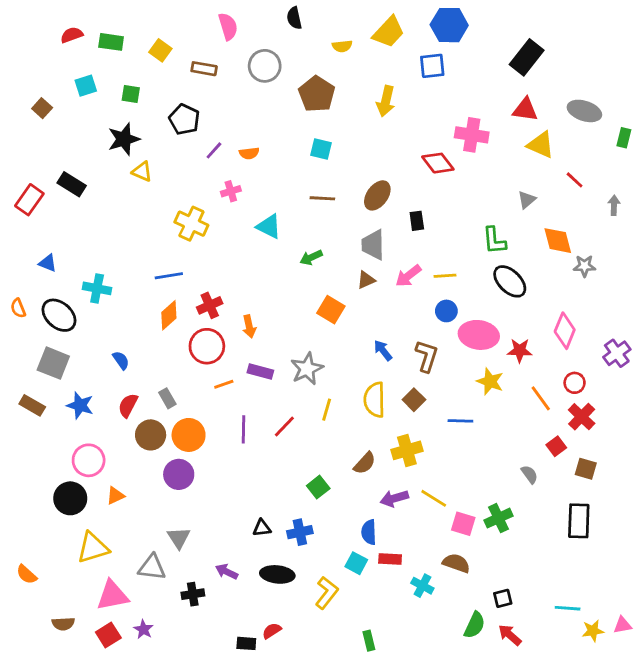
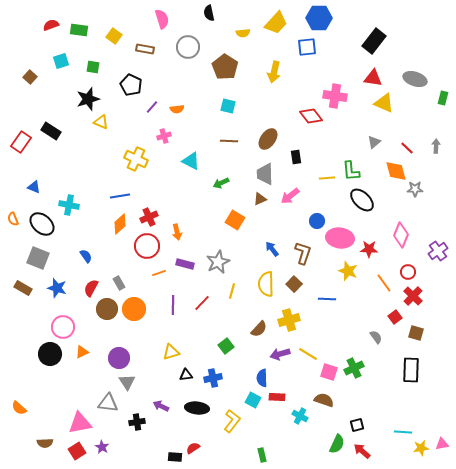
red line: (575, 180) -> (407, 148), moved
yellow line: (445, 276) -> (327, 178), moved
purple circle: (179, 474) -> (119, 358), moved
yellow triangle: (93, 548) -> (171, 352), moved, size x0.7

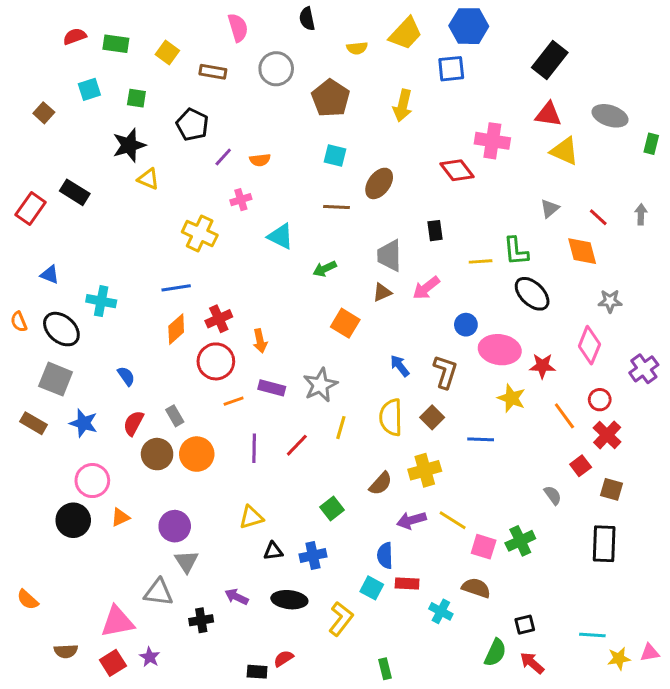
brown ellipse: (268, 139) -> (379, 183), moved
gray star: (415, 189) -> (610, 301), moved

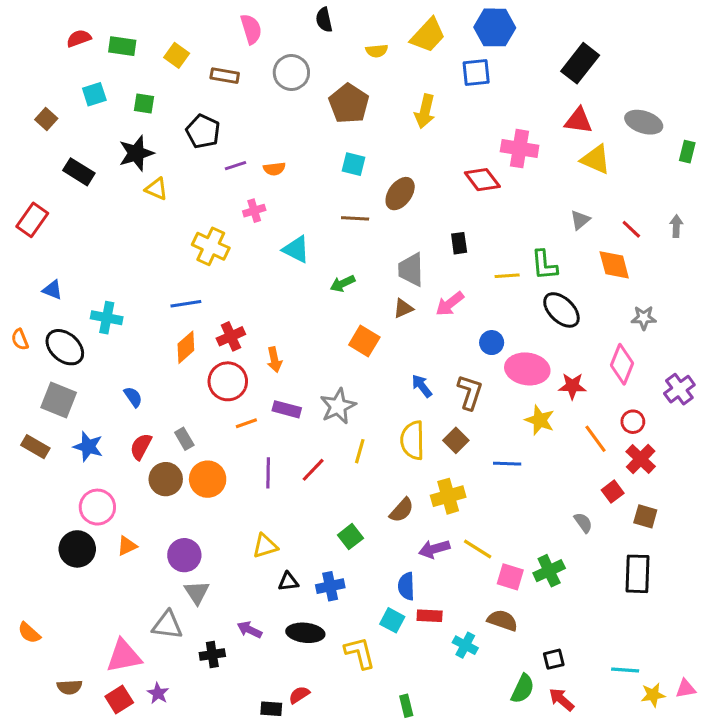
purple line: (223, 157) -> (236, 166), turned 30
black rectangle: (75, 192) -> (79, 172), moved
yellow L-shape: (341, 619) -> (360, 653), turned -52

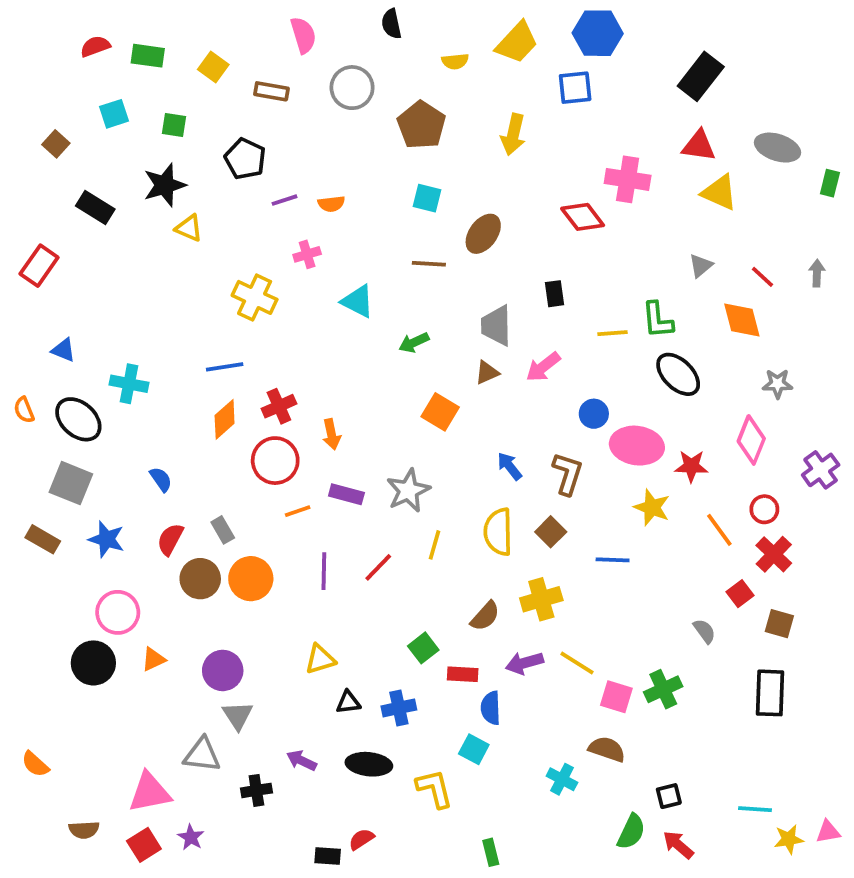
red rectangle: (430, 616) -> (463, 674), moved

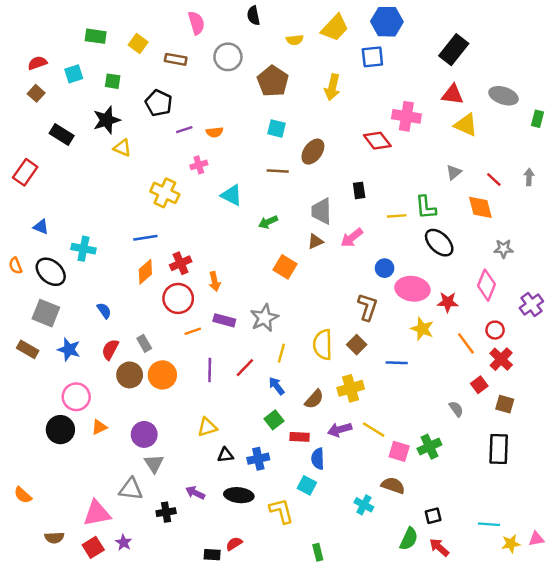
red semicircle: (95, 46) -> (37, 63), moved
blue arrow: (509, 466) -> (276, 386), moved

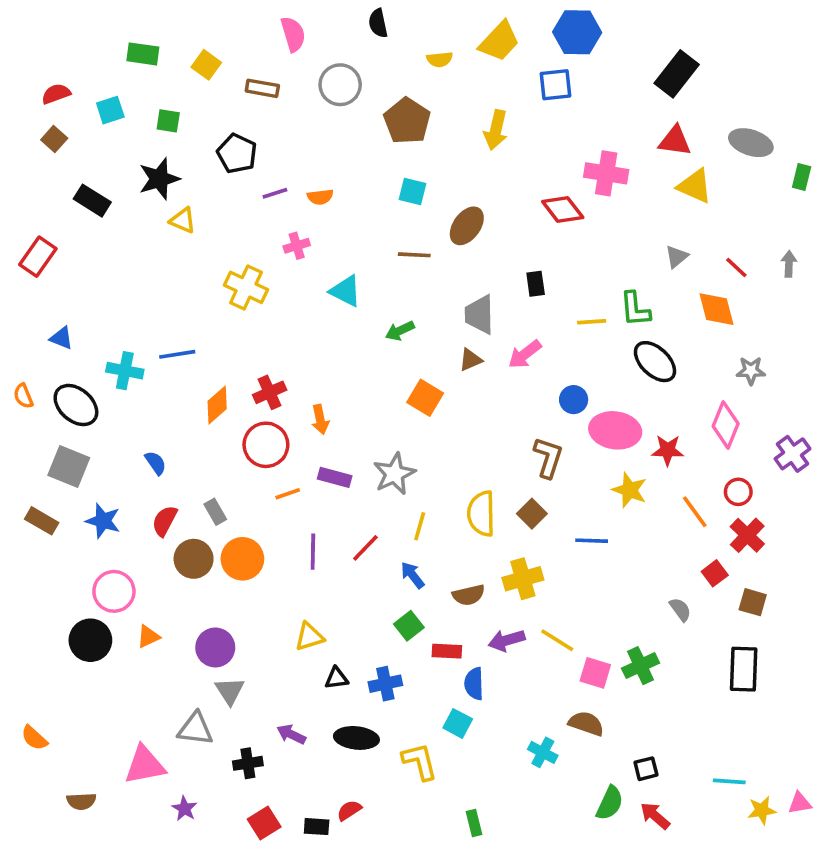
blue line: (145, 238) -> (177, 354), moved
brown semicircle: (314, 399) -> (469, 595), turned 35
red square: (93, 547) -> (264, 823), moved

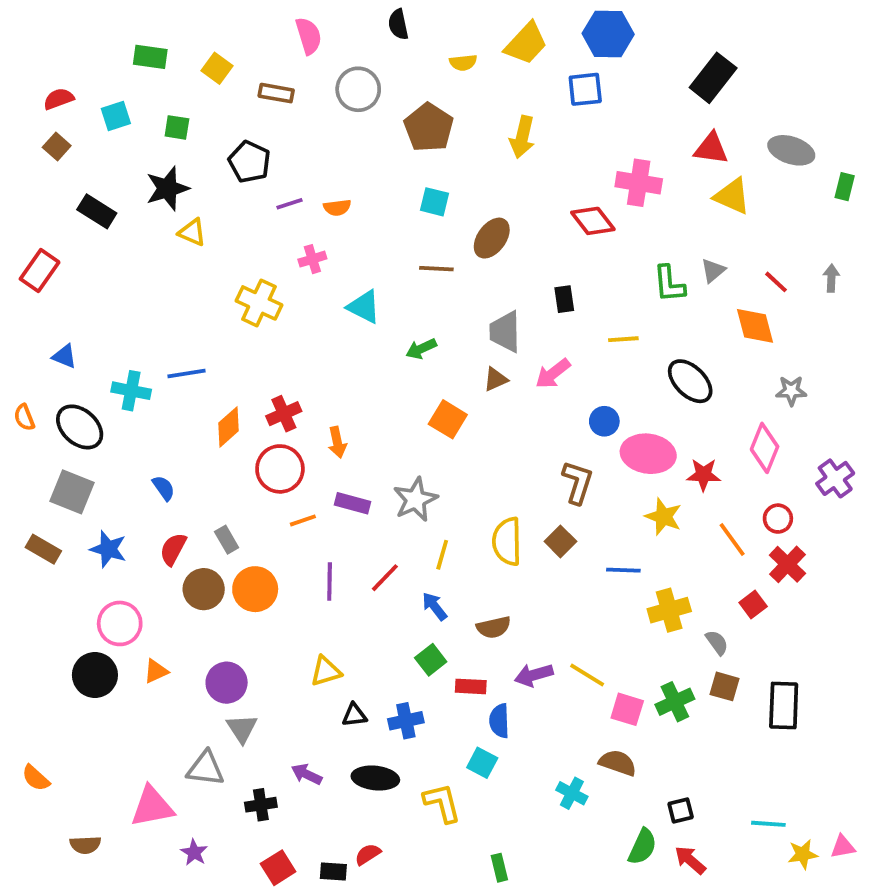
green L-shape: (635, 309) -> (669, 284), moved
yellow cross: (523, 579) -> (669, 610), moved
brown square: (753, 602) -> (725, 686), moved

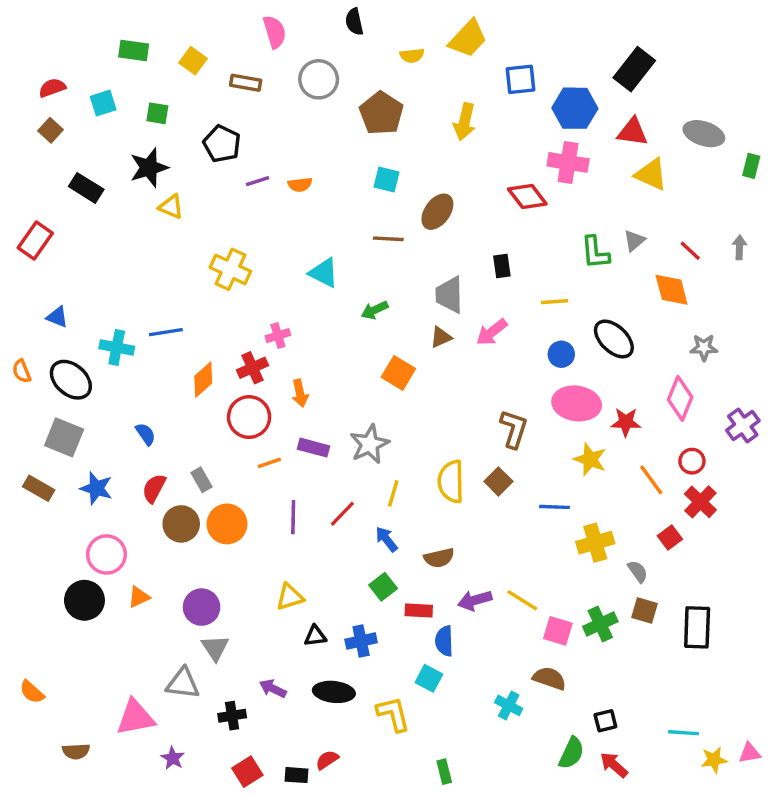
blue hexagon: (608, 34) -> (575, 108), moved
pink cross: (312, 259) -> (278, 336), moved
blue circle: (604, 421) -> (561, 354), moved

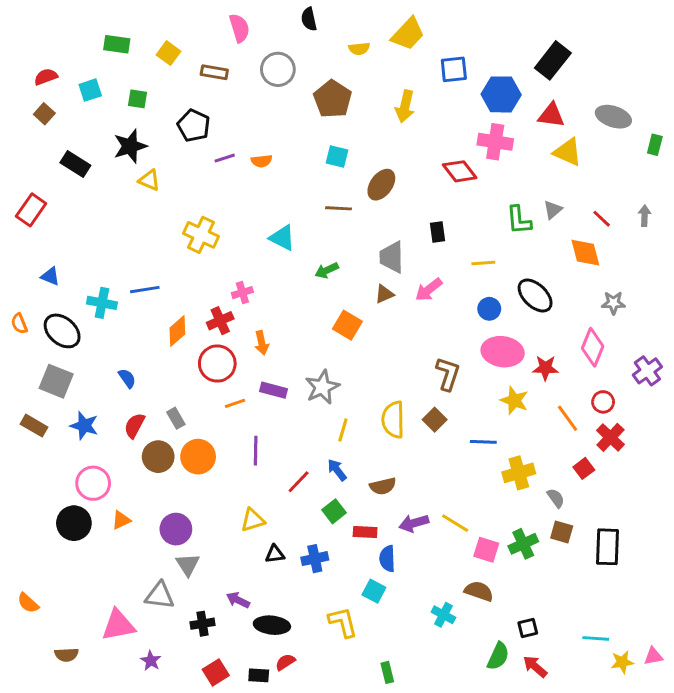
red line: (342, 514) -> (299, 482), moved
black ellipse: (334, 692) -> (272, 625), moved

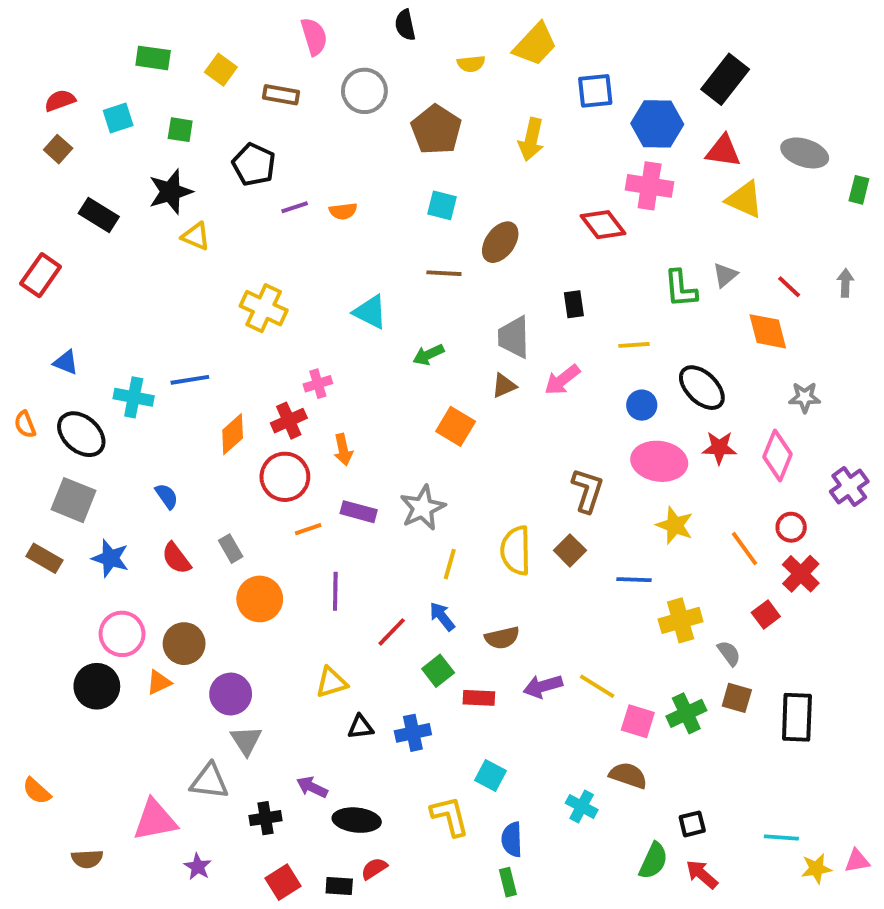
red star: (545, 368) -> (719, 448), moved
red semicircle: (135, 426) -> (176, 558), turned -65
brown circle: (158, 457) -> (184, 644), moved
blue semicircle: (387, 559) -> (512, 839), moved

